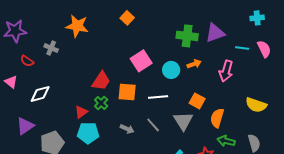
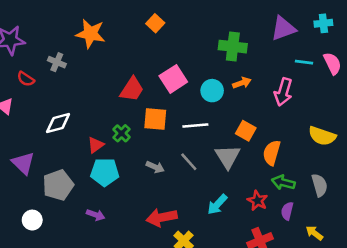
purple triangle: (215, 33) -> (283, 28), moved
red trapezoid: (101, 81) -> (132, 89), moved
white diamond: (40, 94) -> (58, 123), moved
purple triangle: (25, 126) -> (23, 163), turned -42

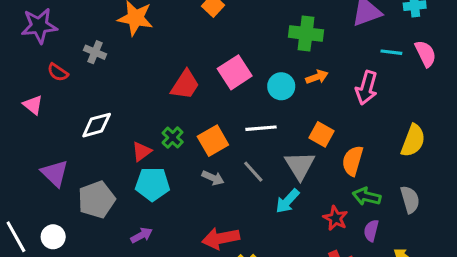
orange square: (155, 119) -> (213, 141), moved, turned -35
yellow semicircle: (322, 136) -> (413, 141), turned -88
cyan arrow: (217, 205) -> (287, 201), moved
purple arrow: (96, 215) -> (142, 235), turned -48
white circle: (32, 220) -> (53, 237), moved

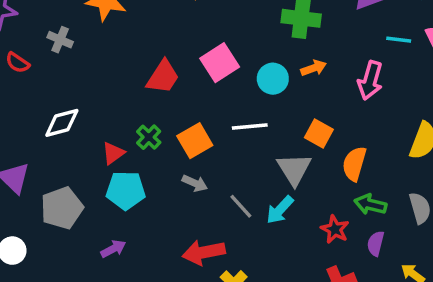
gray line: (253, 172) -> (241, 206), moved

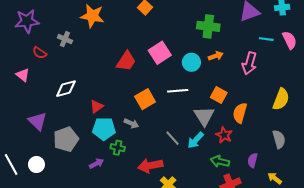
green cross: (149, 137) -> (118, 148), moved, turned -32
gray arrow: (195, 183) -> (131, 123), moved
green arrow: (370, 204) -> (220, 161), moved
red star: (335, 229) -> (224, 135), moved

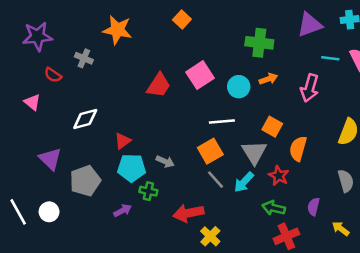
orange square: (145, 99) -> (210, 151), moved

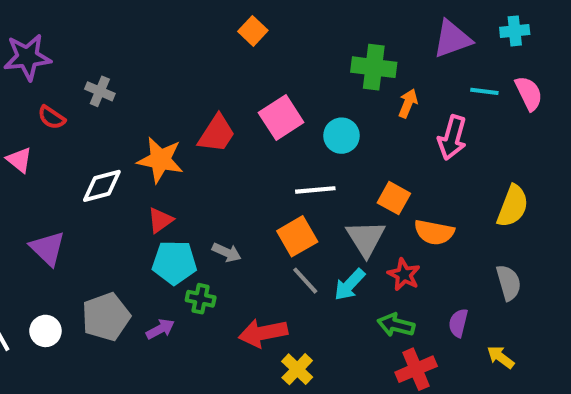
orange star: (117, 30) -> (160, 160), moved
orange arrow: (268, 79) -> (408, 103), moved, turned -48
orange semicircle: (298, 149) -> (434, 232), turned -95
gray pentagon: (85, 181) -> (106, 317), moved

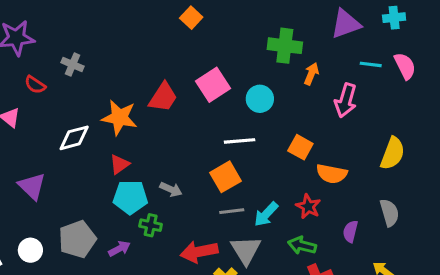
gray triangle: (366, 238) -> (246, 250), moved
gray line: (305, 281) -> (232, 211), turned -55
purple semicircle: (458, 323) -> (350, 231), moved

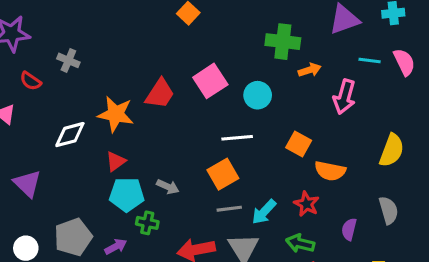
orange arrow: (311, 74) -> (310, 70), turned 50

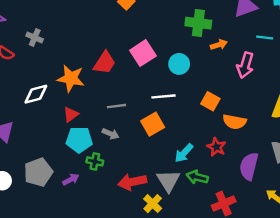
gray line: (229, 209) -> (117, 106), moved
purple semicircle: (349, 229) -> (249, 166), size x1.6
green arrow: (300, 243) -> (197, 177), moved

